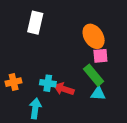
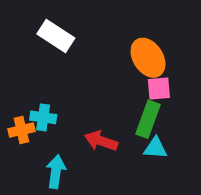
white rectangle: (35, 23) -> (56, 36), turned -70
green rectangle: (94, 75) -> (148, 119), turned 60
cyan cross: (48, 83) -> (43, 117), moved

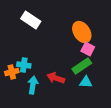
pink square: (159, 88) -> (88, 49), turned 32
green rectangle: (148, 119) -> (82, 66), turned 36
cyan arrow: (56, 172) -> (33, 85), moved

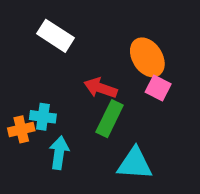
green rectangle: (82, 66) -> (110, 119), moved, turned -30
red arrow: (56, 78) -> (101, 88), moved
cyan triangle: (86, 82) -> (135, 164), moved, size x1.5

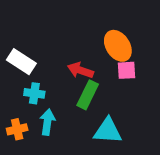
white rectangle: (56, 36) -> (21, 62), moved
pink square: (158, 88) -> (126, 70), turned -30
orange cross: (21, 129) -> (17, 129), moved

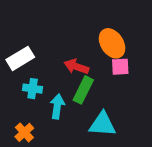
white rectangle: (21, 62) -> (20, 58), turned -64
cyan arrow: (47, 122) -> (57, 106), moved
orange cross: (17, 129) -> (24, 132), moved, turned -30

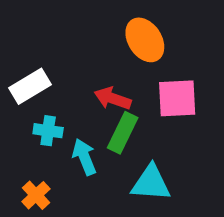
orange ellipse: (112, 43) -> (145, 40), moved
pink square: (120, 67) -> (177, 98), size x1.5
cyan arrow: (57, 106) -> (84, 157), turned -30

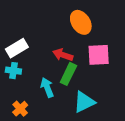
cyan cross: (48, 131) -> (13, 71), moved
cyan triangle: (151, 183) -> (84, 102), turned -30

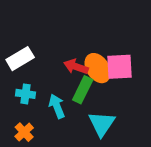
orange ellipse: (81, 22) -> (98, 68), moved
cyan cross: (13, 71) -> (26, 94), moved
cyan triangle: (84, 102) -> (102, 124), turned -30

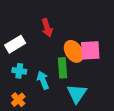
red arrow: (76, 67) -> (47, 28), moved, turned -126
green rectangle: (83, 90) -> (62, 68), turned -30

